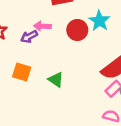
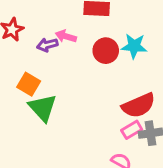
cyan star: (99, 21) -> (134, 46), turned 30
green triangle: (56, 80) -> (43, 108), moved, size x1.5

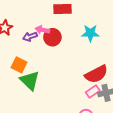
red circle: (106, 51) -> (52, 37), moved

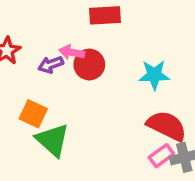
cyan star: (90, 33) -> (154, 75), moved
red semicircle: (96, 74) -> (167, 126), turned -125

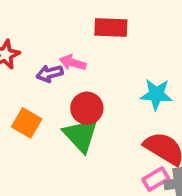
red circle: (89, 65) -> (87, 108), moved
green triangle: (53, 140) -> (81, 135), moved

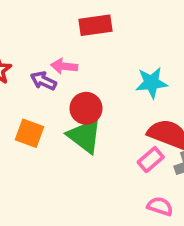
purple arrow: (50, 73) -> (43, 81), turned 50
pink rectangle: (156, 179) -> (151, 160), moved

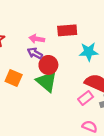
red rectangle: (95, 25) -> (67, 30), moved
purple arrow: (43, 81) -> (35, 53), moved

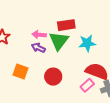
red circle: (48, 65) -> (53, 77), moved
green triangle: (47, 81) -> (59, 41), moved, turned 30

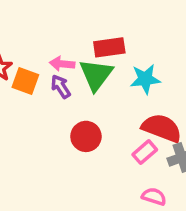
purple arrow: (38, 48) -> (61, 87), turned 32
orange square: (21, 72) -> (25, 81), moved

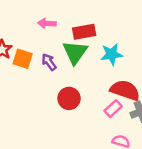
pink arrow: (62, 64) -> (47, 23), moved

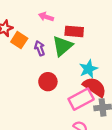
cyan star: (112, 54) -> (88, 69), moved, turned -30
pink rectangle: (113, 109) -> (81, 99), size x1.6

